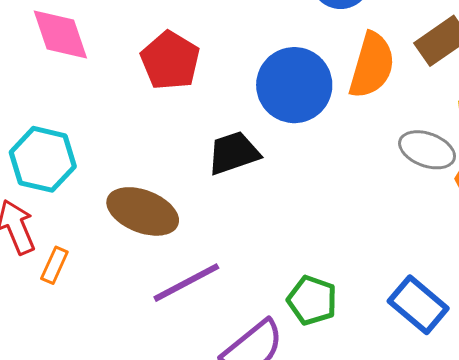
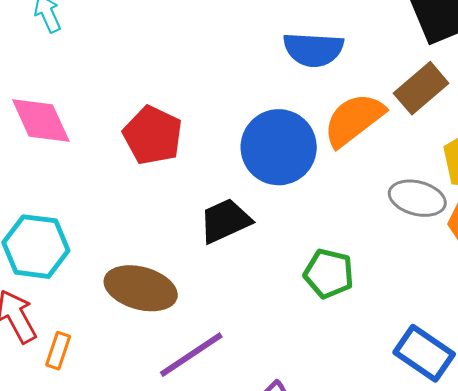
orange semicircle: (372, 65) -> (354, 120), turned -138
green pentagon: (312, 300) -> (329, 274), moved

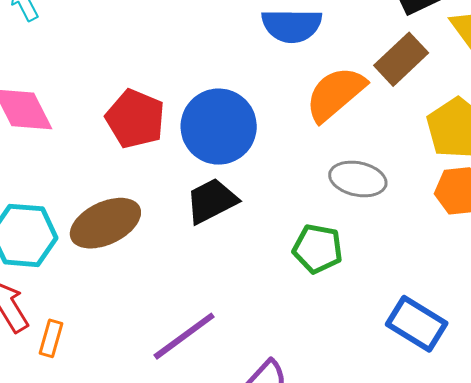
blue circle: (279, 147) -> (219, 127), moved
gray ellipse: (417, 198) -> (358, 179), moved
brown ellipse: (141, 288) -> (105, 223), moved, turned -38

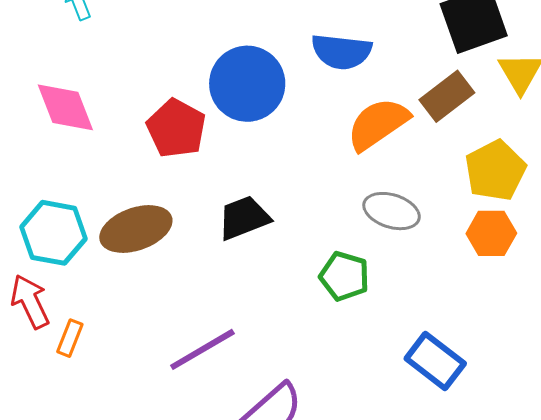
blue circle: (219, 127) -> (247, 84), moved

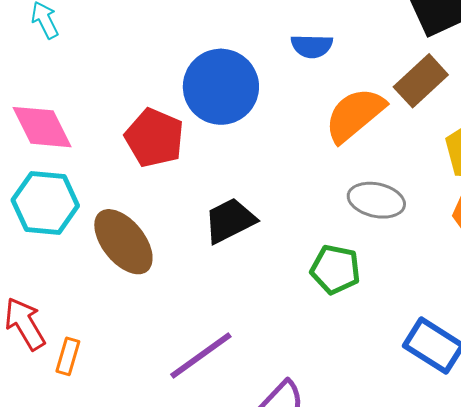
blue semicircle: (341, 52) -> (312, 46), size x0.7
brown ellipse: (136, 229) -> (123, 242), turned 76
cyan hexagon: (53, 233) -> (45, 203), moved

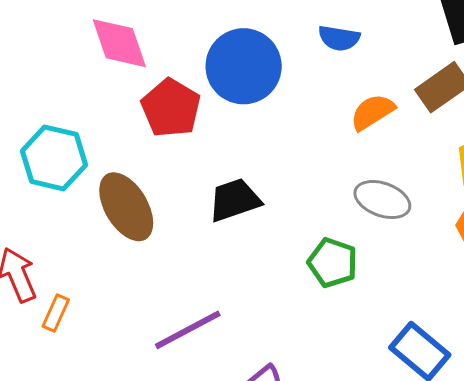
orange semicircle: (355, 115) -> (372, 112), size x0.7
pink diamond: (42, 127) -> (119, 43), moved

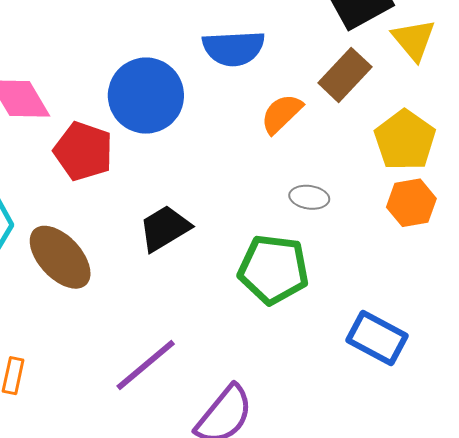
blue semicircle: (339, 38) -> (234, 48), size x1.5
gray ellipse: (382, 200) -> (309, 197), size x0.7
green pentagon: (333, 263) -> (273, 269), size x1.4

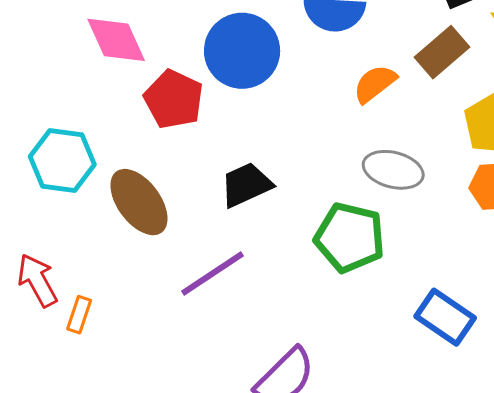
gray ellipse: (309, 197) -> (393, 170), size x1.5
purple line: (146, 365) -> (212, 274), moved

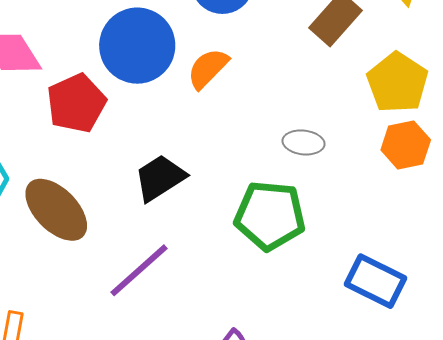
orange semicircle: (375, 84) -> (208, 68), moved
red pentagon: (174, 99) -> (76, 103), turned 30
gray ellipse: (393, 170) -> (304, 142), size x0.7

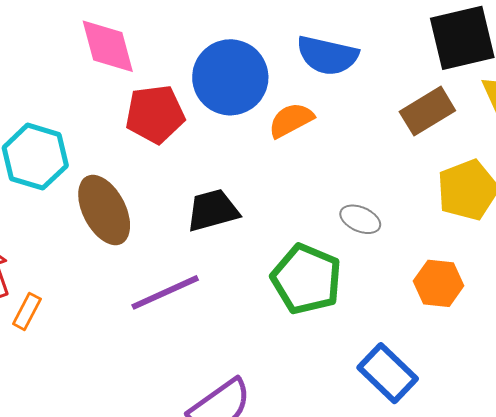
orange hexagon: (406, 145) -> (439, 283), moved

